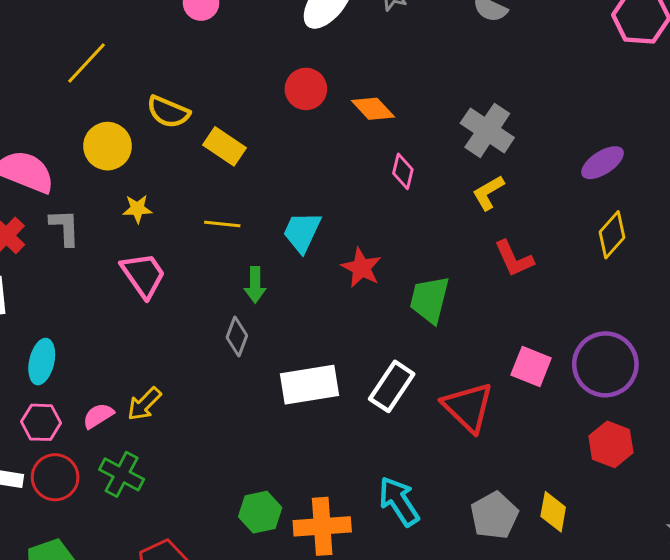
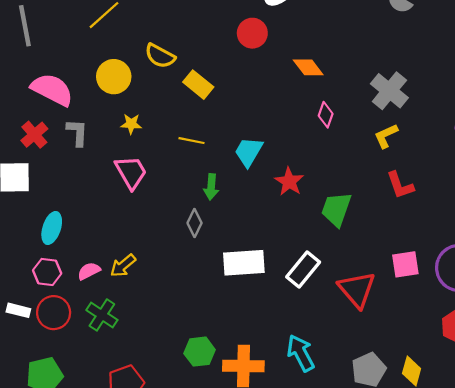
red circle: (306, 89) -> (252, 33), moved
pink square: (531, 366) -> (405, 264), turned -36

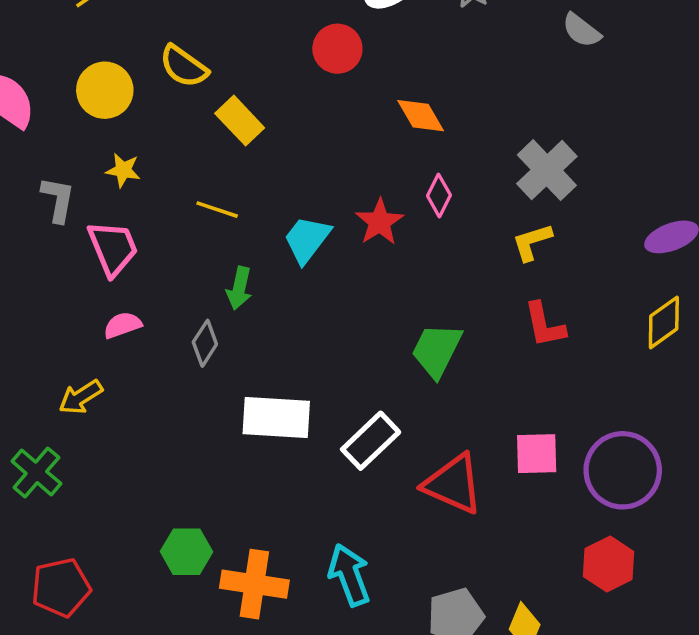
gray L-shape: (77, 133) -> (58, 199), moved
red star: (289, 182) -> (380, 222), moved
pink semicircle: (89, 271) -> (123, 325), moved
red triangle: (357, 289) -> (453, 484), turned -33

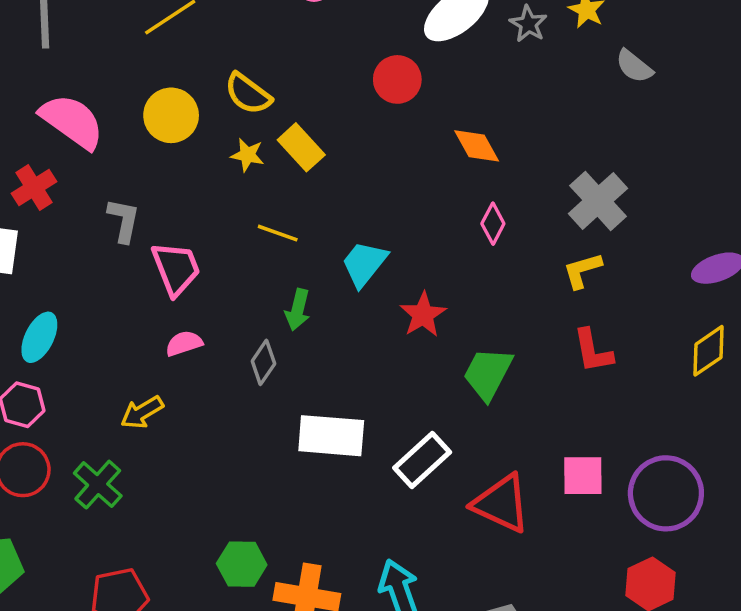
yellow star: (123, 170) -> (247, 155), moved
red star: (380, 222) -> (423, 315), moved

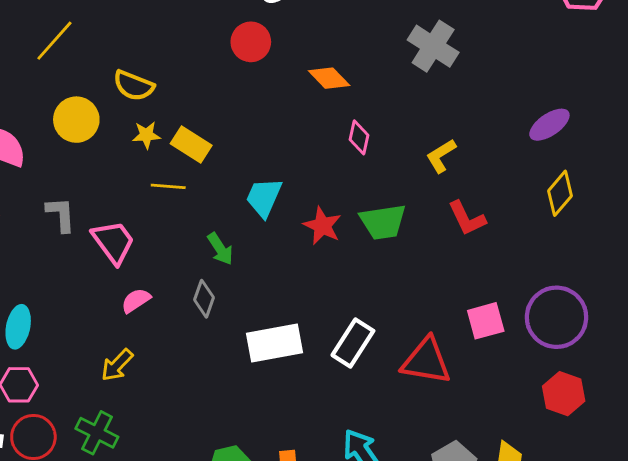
yellow rectangle: (301, 147) -> (191, 145), moved
gray cross: (598, 201) -> (433, 46), moved
yellow line: (278, 233) -> (168, 186), moved
green arrow: (298, 310) -> (220, 249), turned -32
green trapezoid: (488, 374) -> (383, 222), moved, turned -111

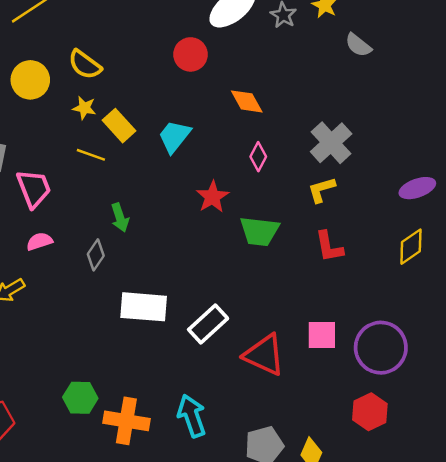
gray cross: (433, 46) -> (331, 143), moved
cyan trapezoid: (264, 197) -> (174, 136), moved
red star: (322, 226) -> (212, 197), moved

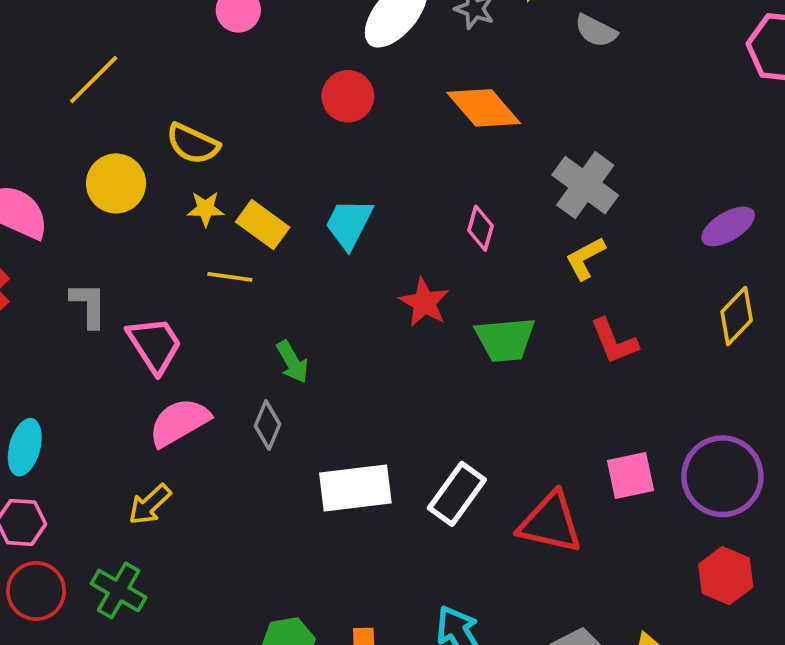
orange diamond: (247, 101) -> (484, 108), moved, size x1.4
pink semicircle: (39, 241) -> (179, 422), size x1.6

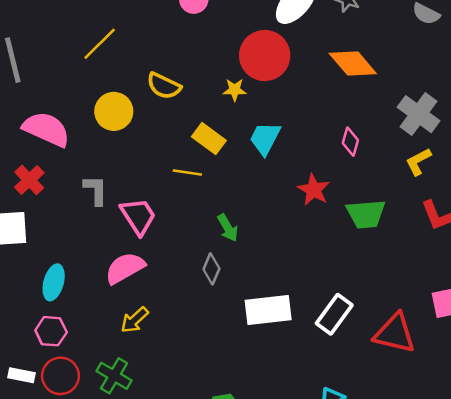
red circle: (348, 96) -> (265, 56), size x1.5
yellow star: (206, 209) -> (235, 90), moved
pink semicircle: (179, 422) -> (125, 268), moved

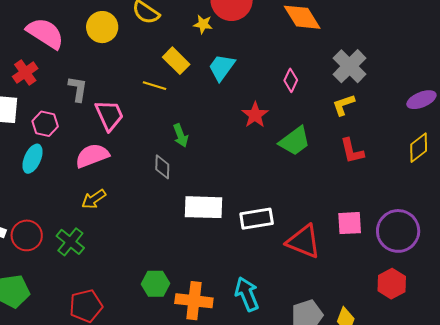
green trapezoid: (366, 214) -> (295, 141), turned -40
gray diamond: (211, 269) -> (162, 167), turned -30
white rectangle: (334, 314) -> (257, 219), turned 36
pink hexagon: (51, 331) -> (45, 124), moved

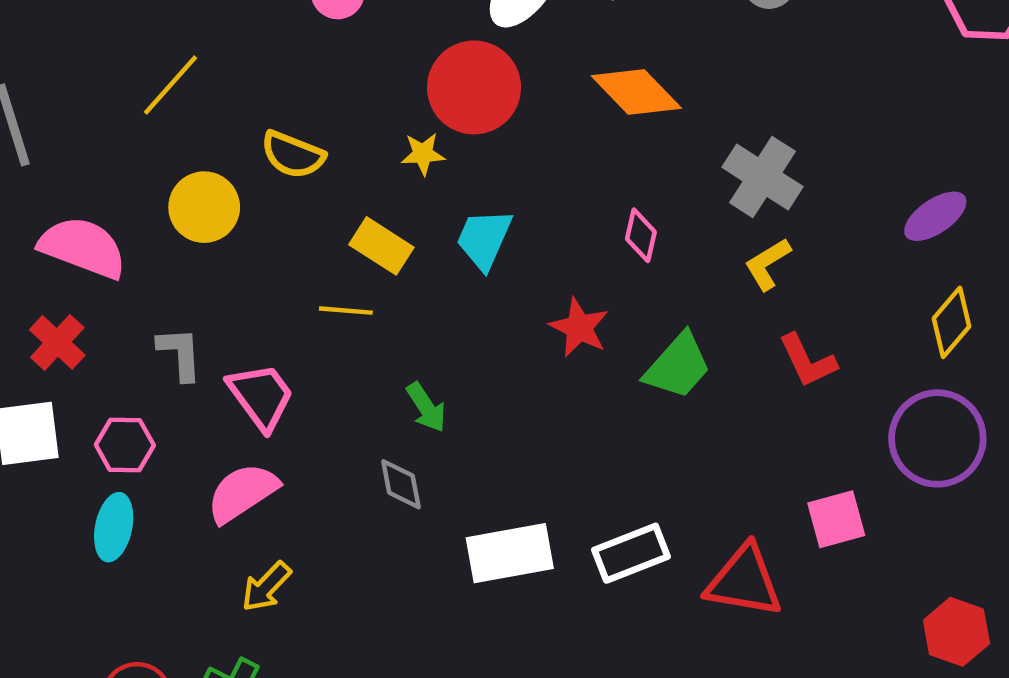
purple circle: (398, 231) -> (937, 438), moved

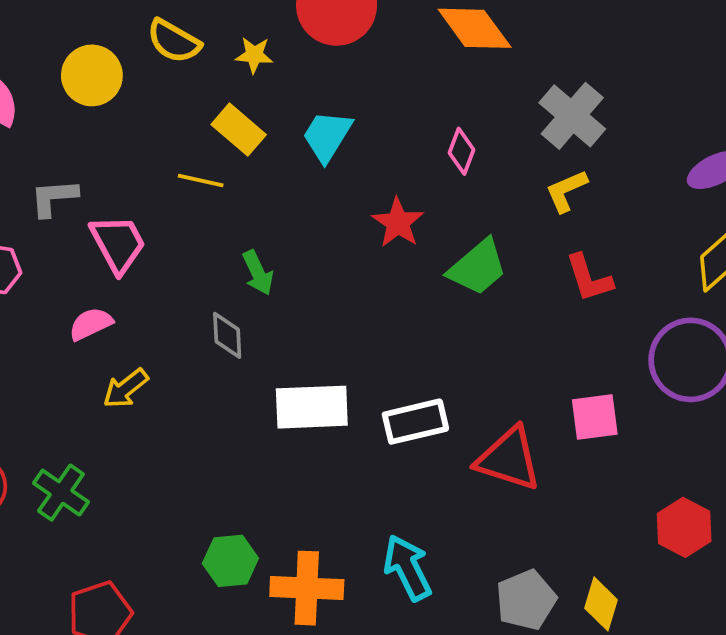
yellow star: (423, 154) -> (254, 55), moved
gray L-shape: (180, 354) -> (54, 198), turned -99
pink semicircle: (242, 493) -> (91, 324), size x0.7
yellow arrow: (266, 587) -> (126, 388), moved

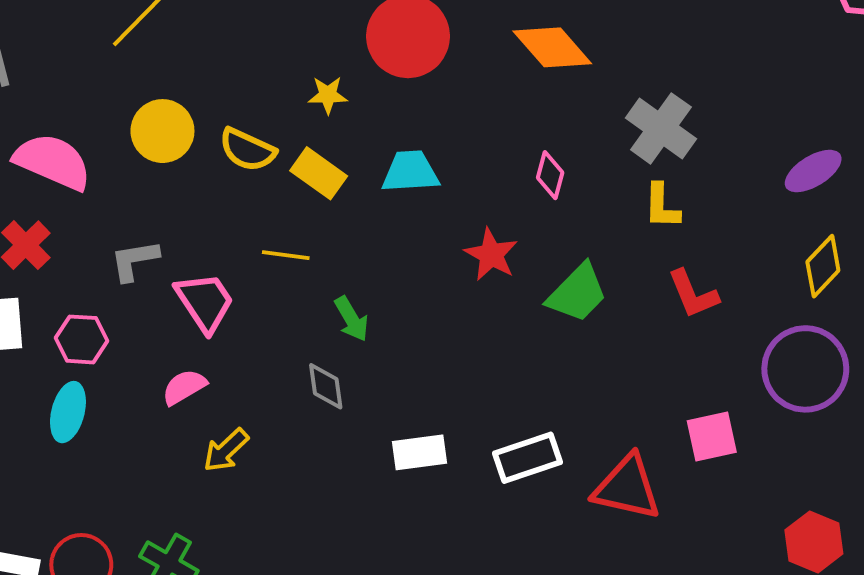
yellow semicircle: (174, 41) -> (247, 150), moved
cyan trapezoid: (327, 136) -> (410, 172), turned 60
yellow line: (201, 181) -> (286, 255), moved
yellow L-shape: (566, 191) -> (662, 206), turned -60
white rectangle: (312, 407) -> (419, 452), size x0.7

